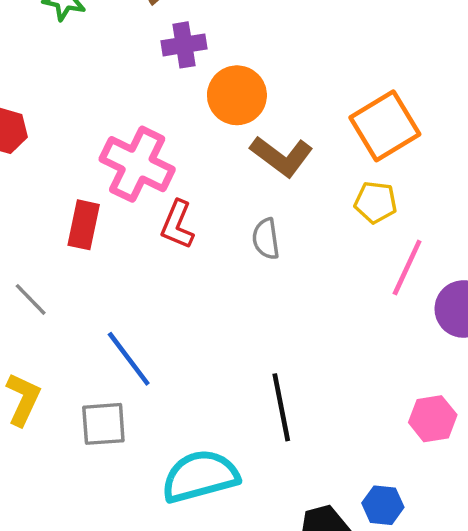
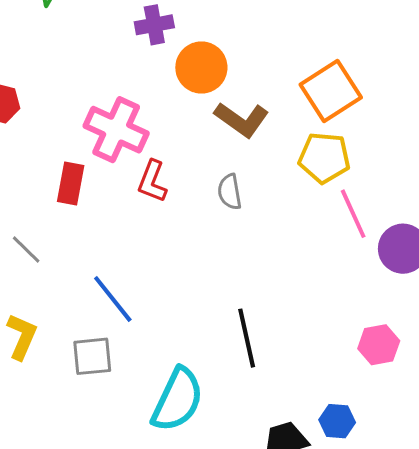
yellow pentagon: (376, 202) -> (324, 158), size x1.4
pink line: (407, 267) -> (353, 214), turned -48
cyan semicircle: (200, 476) -> (177, 400), turned 132

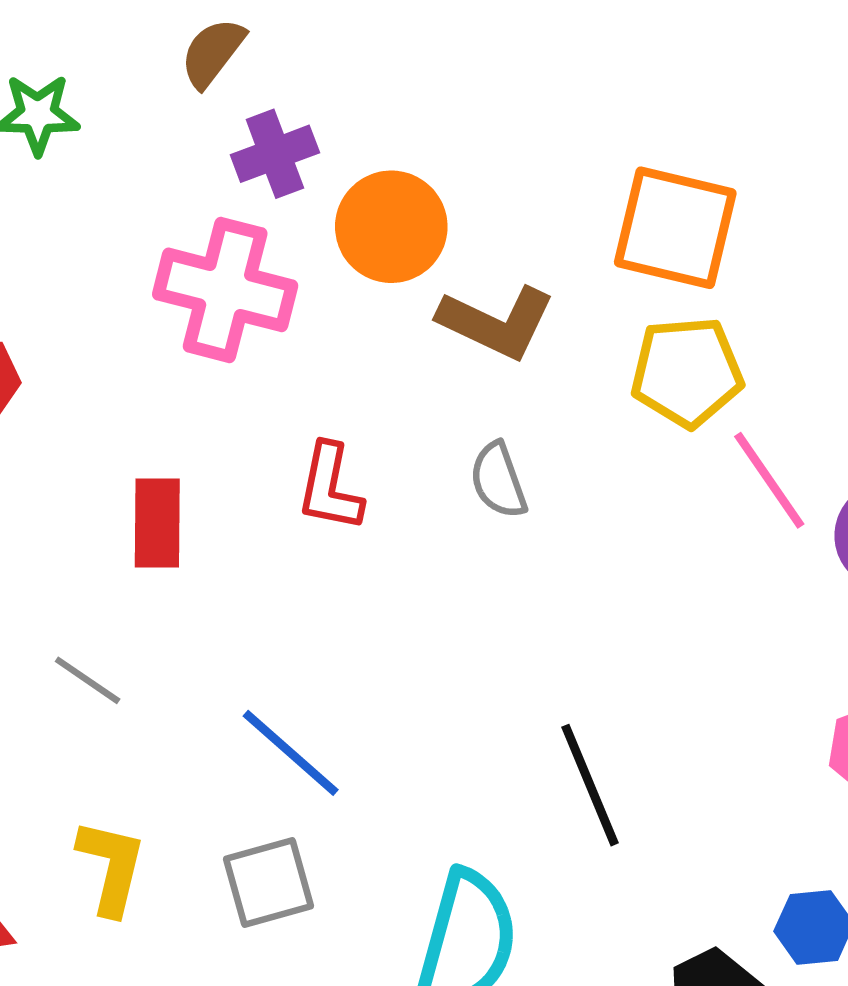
orange square: (331, 91) -> (675, 228), turned -34
pink cross: (116, 130) -> (225, 290), moved

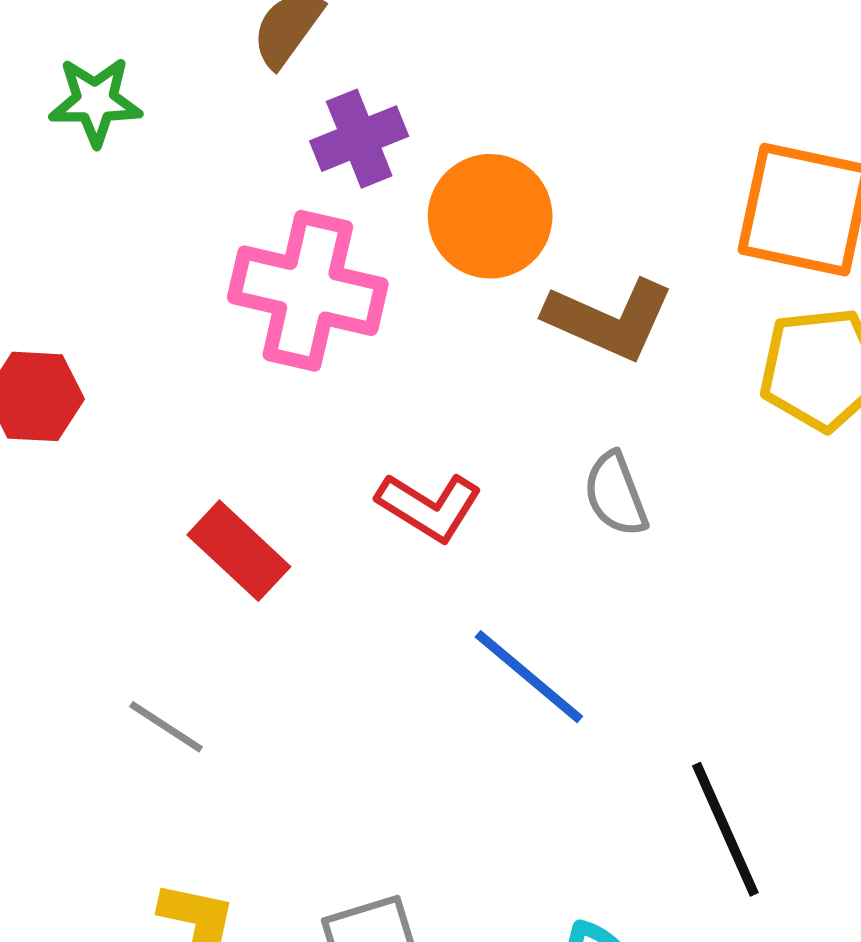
red L-shape: (330, 487) -> (429, 507), turned -68
red rectangle: (157, 523) -> (239, 551), turned -46
blue line: (291, 753) -> (529, 677), moved

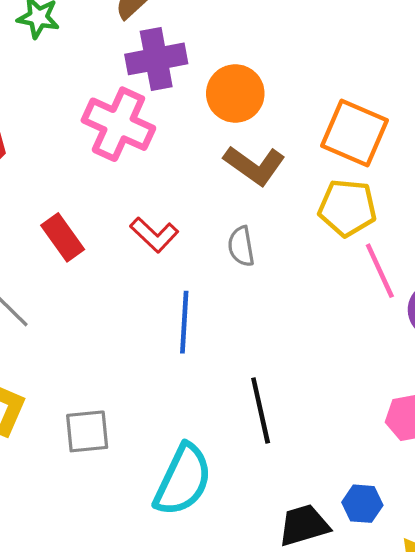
purple cross: (359, 139) -> (156, 59), size x1.4
orange circle: (490, 216) -> (235, 93), moved
blue line: (529, 677) -> (184, 322), turned 42

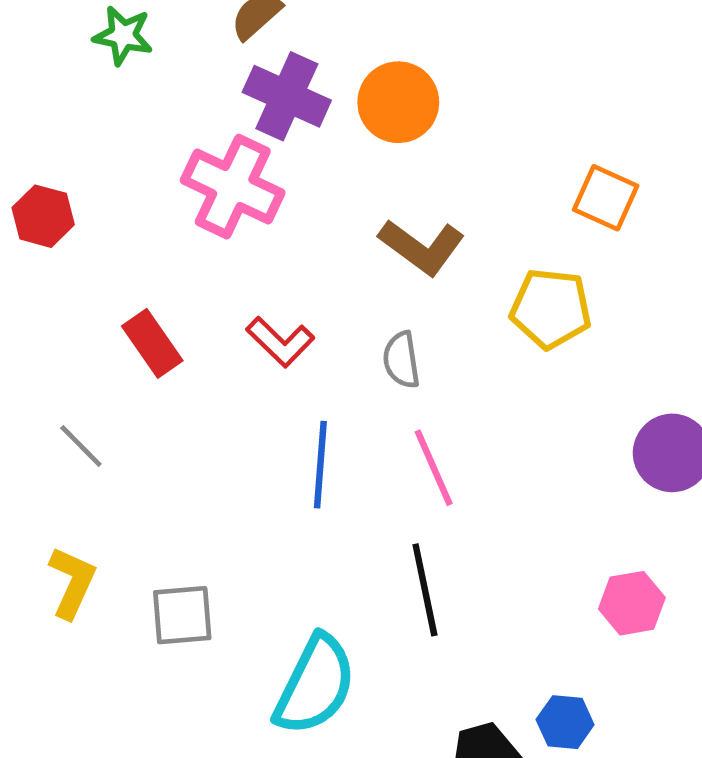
purple cross: (156, 59) -> (287, 96), turned 34
orange circle: (235, 93) -> (398, 102), moved
orange square: (354, 133) -> (606, 198), moved, size x0.7
pink line: (380, 271) -> (434, 468), moved

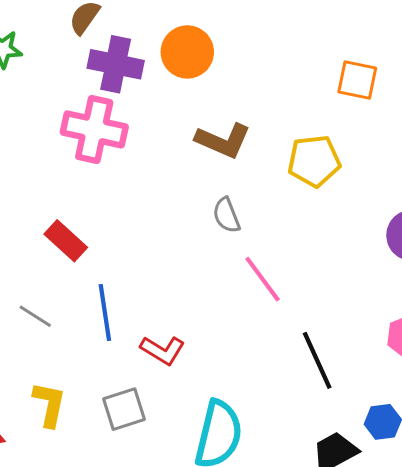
orange square: (606, 198) -> (357, 80), moved
red L-shape: (280, 342) -> (163, 350), moved
blue line: (320, 465) -> (105, 313), moved
black line: (425, 590) -> (317, 360), moved

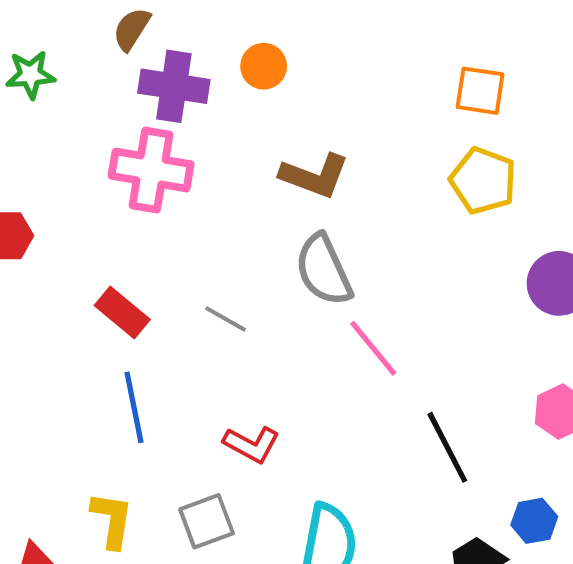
orange circle: (187, 52) -> (264, 66), size x0.7
yellow pentagon: (314, 161) -> (483, 181), moved, turned 30
gray semicircle: (226, 215) -> (324, 270), size x1.6
blue line: (105, 313) -> (134, 407), moved
gray line: (35, 316) -> (226, 319), moved

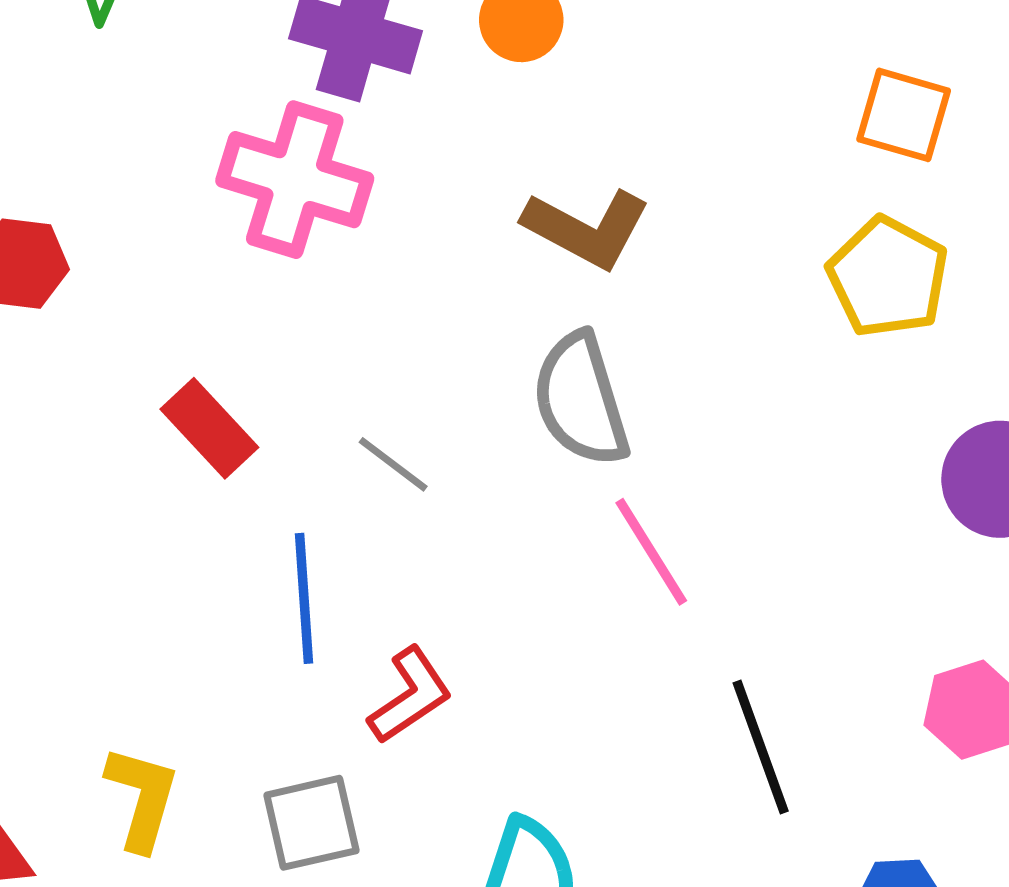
blue line: (134, 407) -> (304, 598), moved
red L-shape: (252, 444) -> (410, 695), turned -70

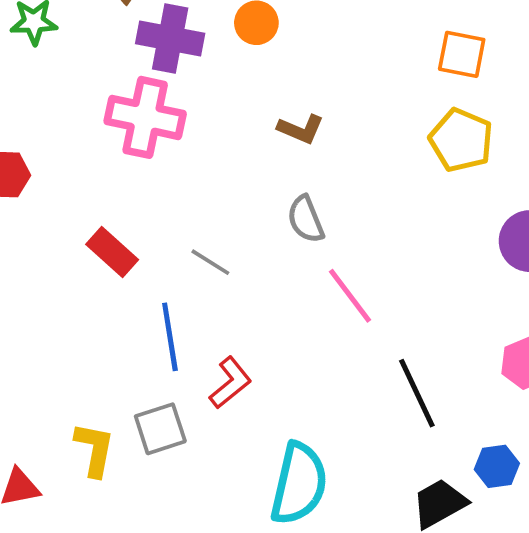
brown L-shape: (587, 228) -> (301, 129), size x0.7
gray semicircle: (581, 400) -> (306, 219), size x0.7
gray square: (311, 823) -> (160, 429), moved

